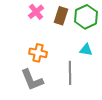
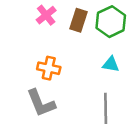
gray line: (70, 73) -> (106, 108), moved

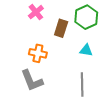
brown rectangle: (78, 20) -> (61, 28), moved

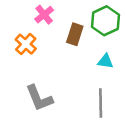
orange cross: (38, 53) -> (26, 44), moved, turned 30

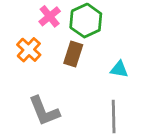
green hexagon: (105, 21) -> (86, 21), moved
brown rectangle: (75, 34) -> (73, 54), moved

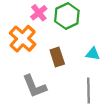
orange cross: (29, 50) -> (23, 39), size x1.4
brown rectangle: (73, 54) -> (57, 57), moved, turned -36

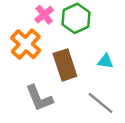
brown rectangle: (57, 57) -> (65, 65), size x1.4
gray line: (88, 91) -> (101, 103), turned -50

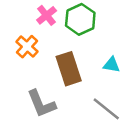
orange cross: (26, 44) -> (27, 47), size x0.7

